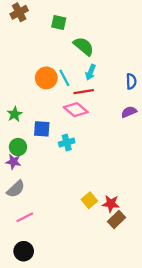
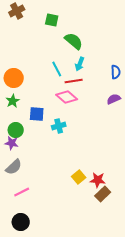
orange circle: (46, 78) -> (14, 78), moved

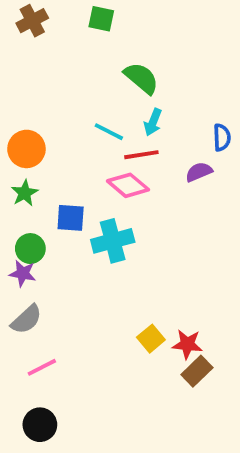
green square: (52, 20) -> (101, 19), moved
cyan line: (57, 69) -> (109, 132), turned -35
purple semicircle: (114, 99) -> (199, 172), moved
cyan cross: (59, 126) -> (113, 241), size x1.5

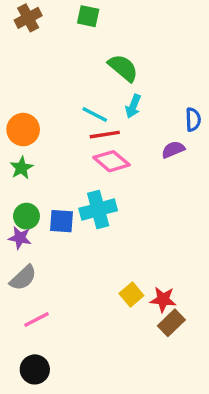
red line: (141, 155) -> (105, 135), moved
blue square: (71, 218) -> (61, 221), moved

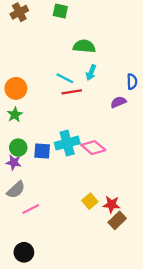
green semicircle: (123, 68) -> (84, 46), turned -35
pink diamond: (111, 161) -> (93, 148), moved
pink line: (36, 319) -> (31, 209), moved

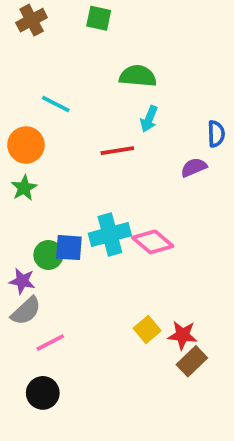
cyan line: (65, 78) -> (56, 104), moved
green circle: (18, 148) -> (48, 255), moved
purple star: (14, 162) -> (22, 281), moved
black circle: (24, 252) -> (43, 393), moved

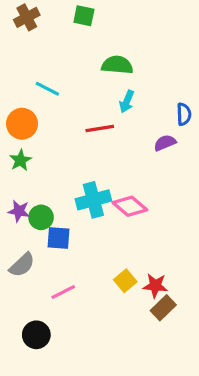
blue square: (69, 248) -> (59, 238), moved
purple star: (22, 281) -> (19, 211), moved
pink line: (50, 343) -> (63, 292), moved

